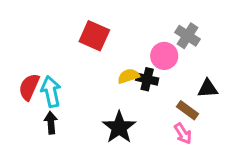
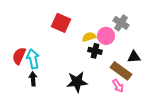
yellow semicircle: (128, 76) -> (89, 37), moved
brown rectangle: (187, 110) -> (121, 71), size x1.5
black star: (119, 127) -> (77, 82), turned 30

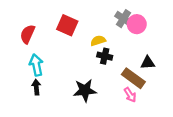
gray cross: (121, 23) -> (123, 19), moved
pink circle: (106, 36) -> (137, 24), moved
red semicircle: (19, 56) -> (27, 34), moved

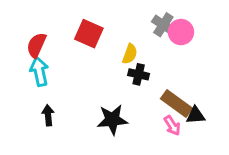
yellow semicircle: (98, 41) -> (130, 54), turned 128
black triangle: (148, 63) -> (196, 115), moved
cyan arrow: (36, 65) -> (39, 71), moved

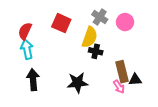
gray cross: (163, 25) -> (100, 17), moved
yellow semicircle: (130, 54) -> (90, 37), size x1.5
brown rectangle: (177, 104) -> (122, 72), turned 40
black arrow: (48, 115) -> (33, 80), size x1.5

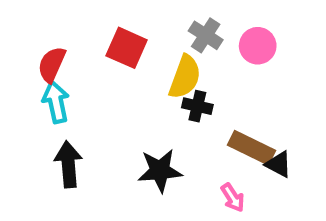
brown rectangle: (122, 72) -> (251, 148), turned -50
black triangle: (135, 80) -> (278, 164), turned 32
pink arrow: (119, 87) -> (233, 198), moved

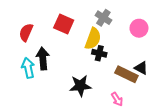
pink circle: (258, 46) -> (139, 28), moved
cyan arrow: (56, 102) -> (28, 68), moved
black arrow: (68, 164) -> (43, 59), moved
black triangle: (278, 164) -> (141, 68), moved

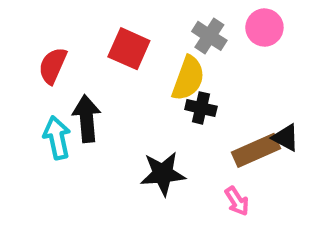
pink circle: (139, 28) -> (264, 28), moved
brown rectangle: (126, 74) -> (256, 150), turned -50

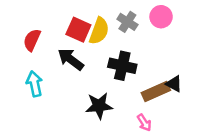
yellow semicircle: (188, 78) -> (99, 31), moved
black cross: (201, 108) -> (122, 66), size x1.5
black arrow: (87, 119) -> (71, 59), moved, turned -48

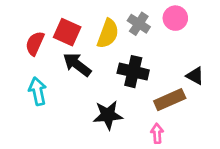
red square: (78, 30) -> (67, 32), moved
black triangle: (174, 84) -> (195, 76), moved
pink arrow: (144, 123) -> (157, 133), turned -150

